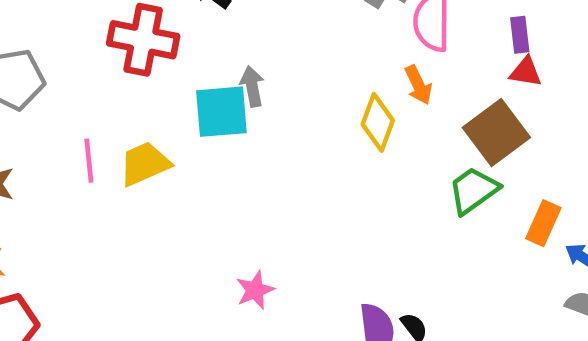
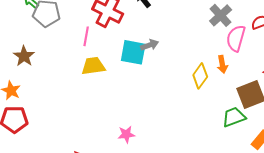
gray arrow: (252, 86) -> (150, 45), turned 66
pink line: (89, 161) -> (86, 36), moved

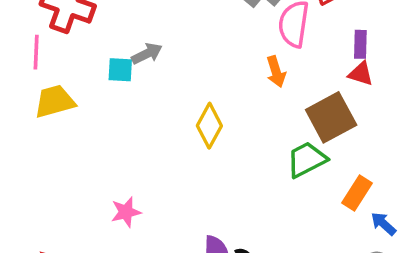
cyan square: (133, 52) -> (120, 70), size x0.6
yellow diamond: (200, 76) -> (209, 126), moved

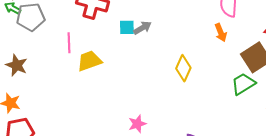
pink line: (36, 52) -> (69, 43), moved
cyan square: (120, 70) -> (127, 27), moved

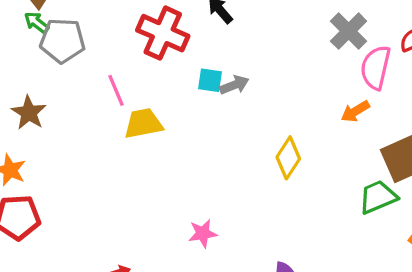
orange arrow: (221, 33) -> (355, 111), turned 72
pink line: (69, 43) -> (116, 90), turned -30

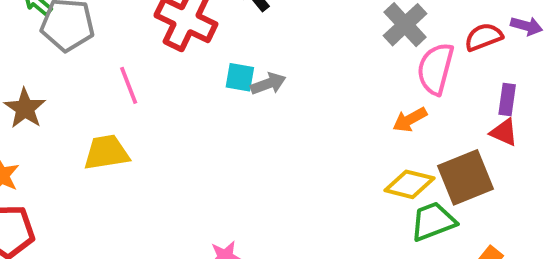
yellow trapezoid: (143, 123) -> (106, 153), moved
yellow diamond: (288, 158) -> (409, 184), moved, turned 69

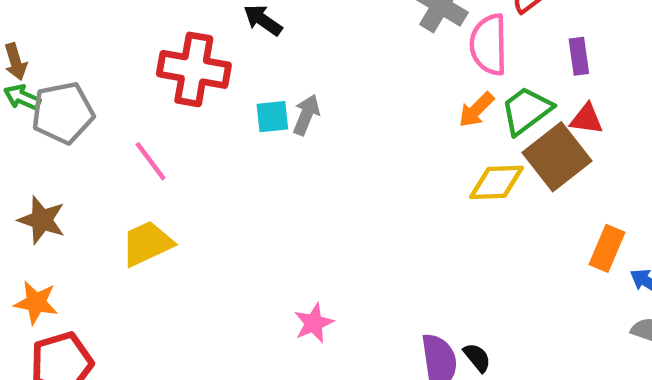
gray arrow: (268, 84) -> (306, 115), turned -32
red triangle: (504, 132) -> (587, 119), moved
green trapezoid: (433, 221) -> (526, 110), moved

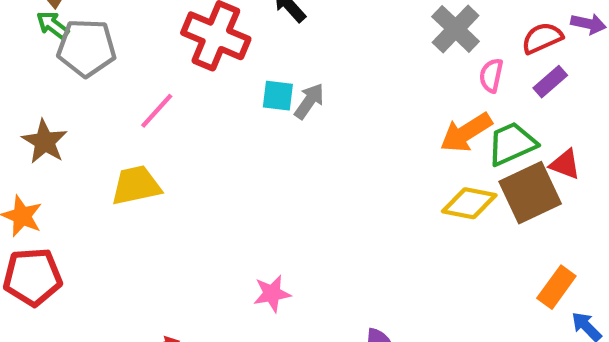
pink semicircle: (489, 45) -> (491, 75), size x0.6
purple rectangle: (579, 56) -> (550, 82), moved, turned 44
orange arrow: (476, 110) -> (466, 133), size x1.4
pink line: (151, 161) -> (157, 111), turned 66

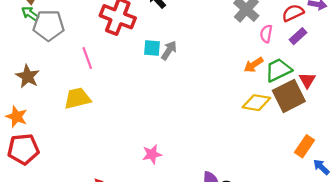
pink line: (157, 111) -> (87, 58), turned -60
orange arrow: (466, 133) -> (254, 65), size x0.7
red triangle: (565, 164) -> (307, 80), turned 42

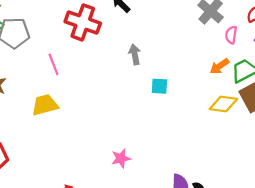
cyan square: (152, 48) -> (159, 86), moved
gray arrow: (169, 50) -> (135, 54), turned -42

